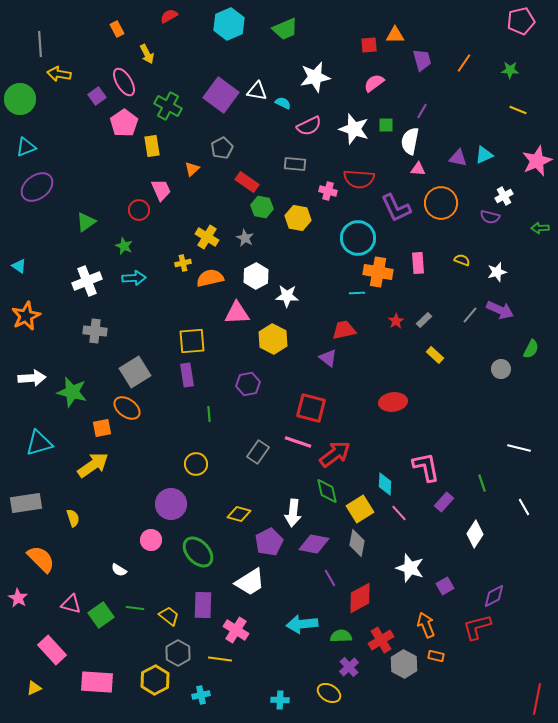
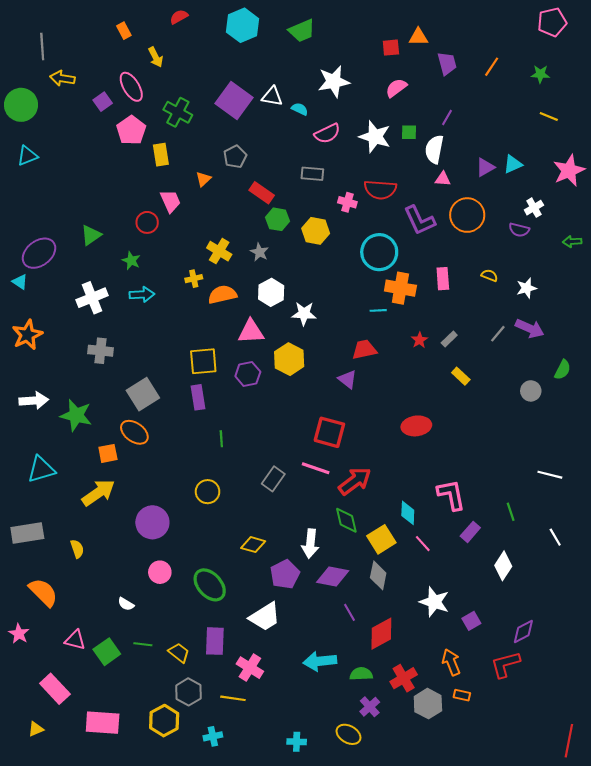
purple triangle: (458, 158) -> (485, 167), turned -42
purple ellipse: (37, 187) -> (39, 253), moved
purple hexagon: (248, 384) -> (248, 374), moved
purple circle: (171, 504) -> (152, 522), moved

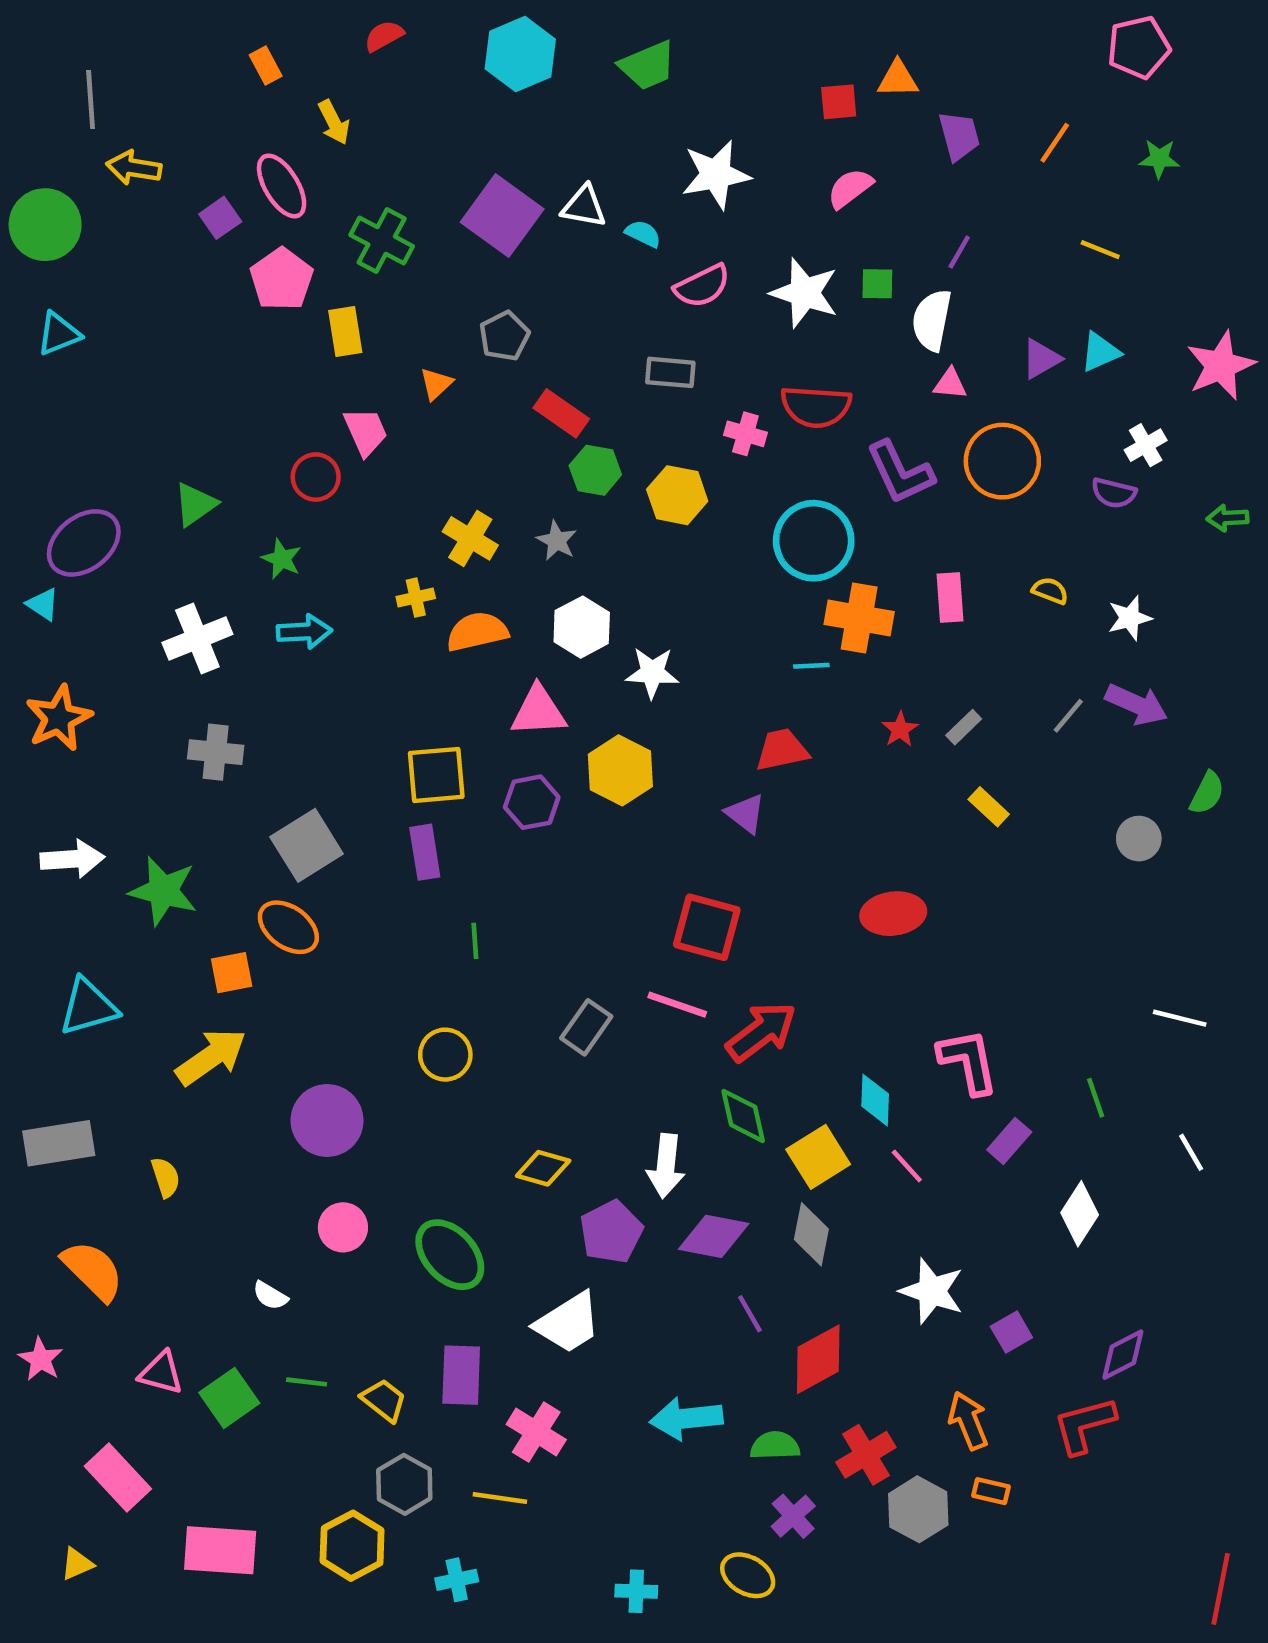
pink pentagon: (552, 22) -> (1139, 47), moved
yellow line: (549, 116) -> (1100, 250), moved

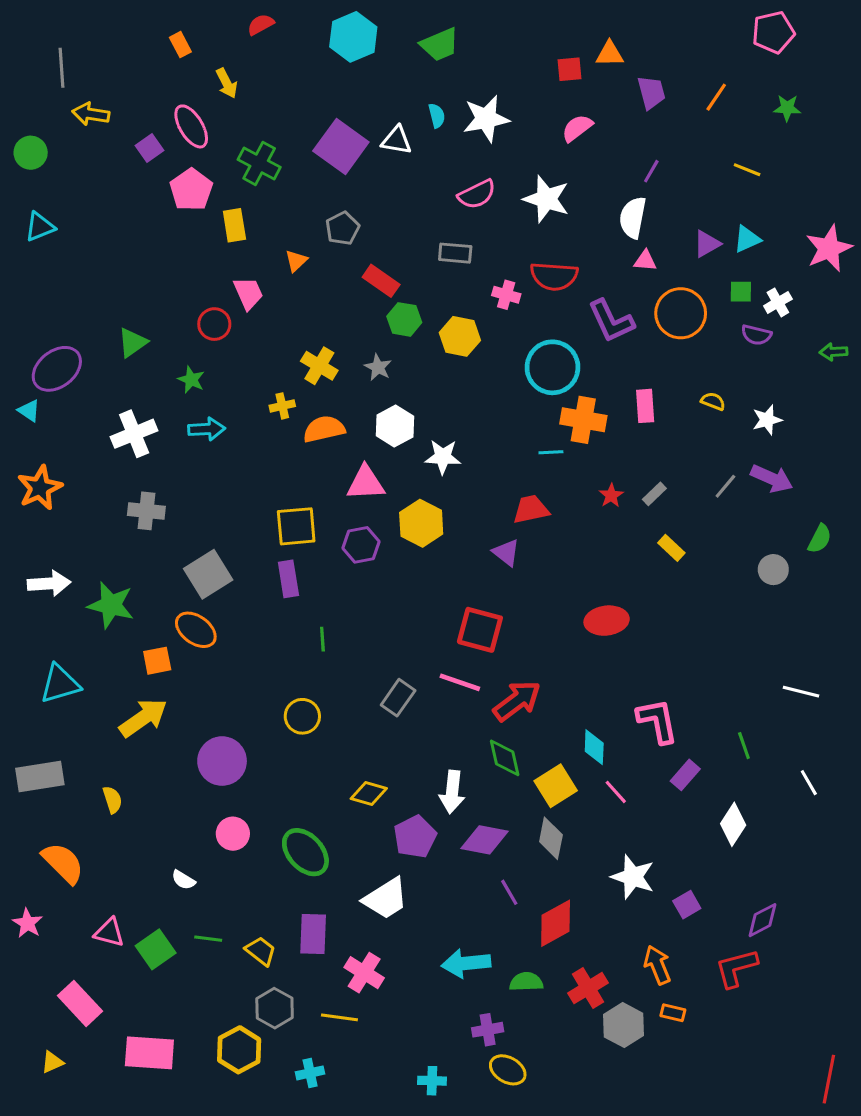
green circle: (45, 225) -> (31, 153), size x0.7
cyan semicircle: (643, 234) -> (437, 116), moved, turned 50
green square: (877, 284) -> (741, 292), moved
purple cross: (793, 1516) -> (488, 1030), moved, turned 32

